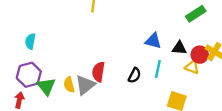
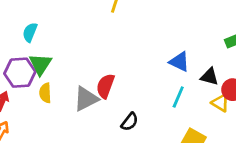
black semicircle: (135, 75) -> (130, 122), moved
yellow semicircle: (69, 85) -> (45, 93), moved
green triangle: (46, 86) -> (40, 64), moved

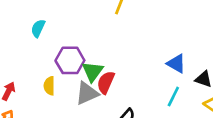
green triangle: (40, 64) -> (93, 71), moved
purple hexagon: (20, 73) -> (70, 60), moved

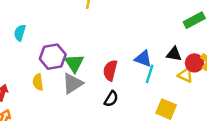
blue triangle: (176, 64) -> (143, 59), moved
red semicircle: (106, 82) -> (110, 70), moved

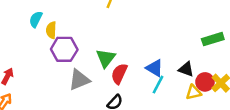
green triangle: (74, 63) -> (106, 58), moved
yellow triangle: (185, 75) -> (194, 92), turned -49
yellow semicircle: (38, 82) -> (51, 30), moved

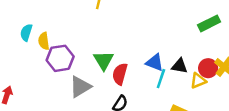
black triangle: (186, 69) -> (179, 66), moved

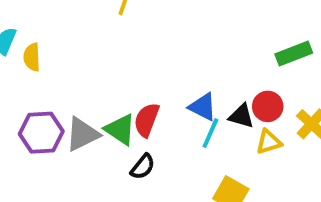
purple hexagon: (60, 58) -> (41, 133), moved
green triangle: (104, 60) -> (120, 129), moved, turned -30
red circle: (208, 68) -> (268, 106), moved

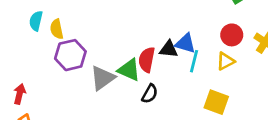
black triangle: (241, 116) -> (169, 49), moved
purple hexagon: (41, 133) -> (70, 55), moved
yellow triangle: (269, 142) -> (226, 61), moved

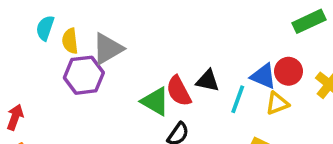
blue triangle: (185, 43) -> (263, 76), moved
red semicircle: (147, 60) -> (179, 91), turned -45
gray triangle: (103, 78) -> (108, 49), moved

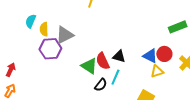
cyan line: (238, 99) -> (115, 77), moved

